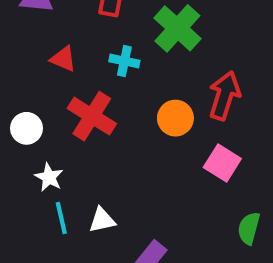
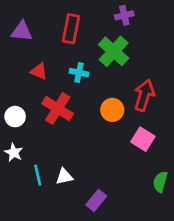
white star: (49, 177) -> (14, 153), moved

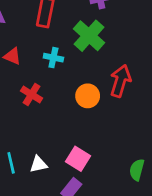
red cross: (58, 109) -> (32, 94), size x0.7
pink square: (143, 139) -> (78, 159), moved

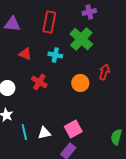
red arrow: (120, 81) -> (104, 72), size x0.7
pink square: (78, 159) -> (73, 129), turned 30

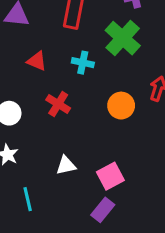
cyan line: (24, 132) -> (28, 199), moved
white triangle: (44, 133) -> (66, 165), moved

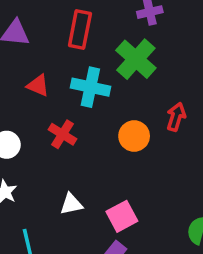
cyan cross: (83, 63) -> (90, 87), size x1.5

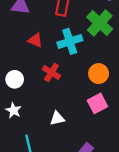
cyan cross: (90, 87) -> (70, 41), turned -30
pink square: (122, 216) -> (97, 103), moved

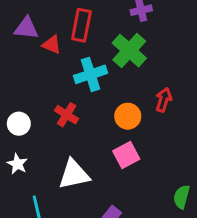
red triangle: (35, 40) -> (52, 45), moved
white triangle: (57, 118) -> (74, 174), size x1.6

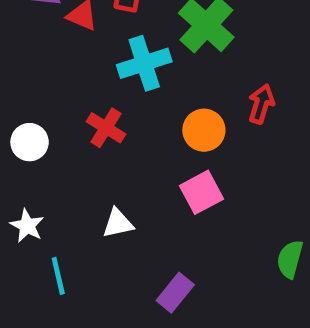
white star: (17, 164) -> (27, 226), moved
white triangle: (74, 174) -> (118, 223), size x0.6

